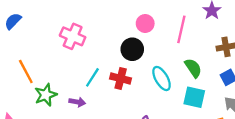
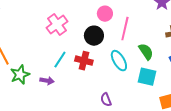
pink line: (181, 29) -> (125, 29), moved
pink cross: (73, 36) -> (57, 25), moved, turned 30

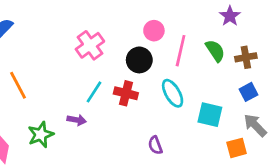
green semicircle: (146, 52) -> (215, 51), moved
green star: (20, 75) -> (41, 135), moved

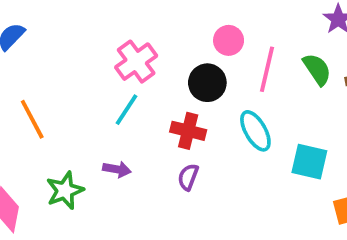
cyan line: (94, 92) -> (127, 110), moved
purple semicircle: (155, 145) -> (188, 177), moved, turned 42

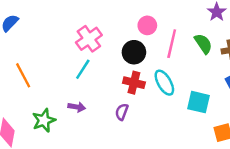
red cross: (188, 131) -> (134, 83), moved

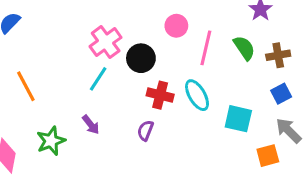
black circle: (134, 52) -> (141, 58), moved
purple arrow: (77, 107) -> (91, 125), turned 42

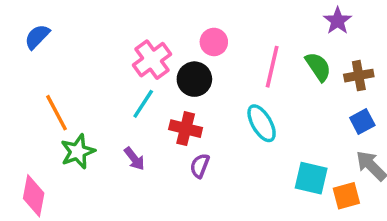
pink circle: (176, 26) -> (214, 42), moved
red cross: (160, 95) -> (186, 129), moved
cyan square: (238, 119) -> (311, 178), moved
green star: (51, 141) -> (78, 152), moved

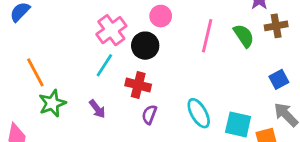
brown cross: (359, 76) -> (276, 26), moved
cyan ellipse: (262, 123) -> (199, 113), moved

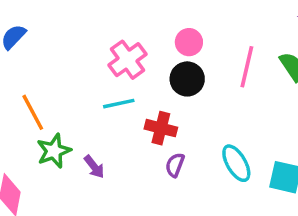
black circle: (145, 46) -> (187, 79), moved
cyan line: (104, 65) -> (119, 104), turned 45
purple arrow: (97, 109) -> (94, 167), moved

